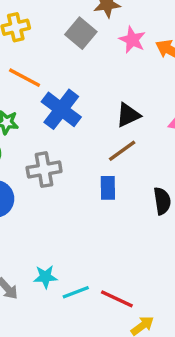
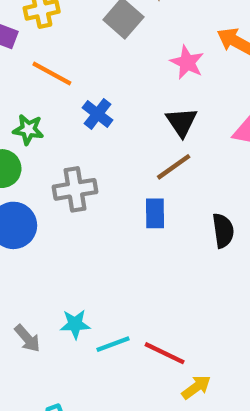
pink star: (132, 40) -> (187, 62), moved
blue cross: (61, 109) -> (98, 114), size x0.6
black triangle: (128, 115) -> (182, 122), turned -40

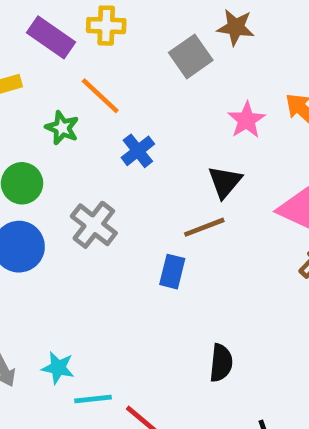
green star: (28, 129) -> (62, 128), moved
gray cross: (75, 189) -> (94, 225), turned 33
black semicircle: (223, 231) -> (221, 363), moved

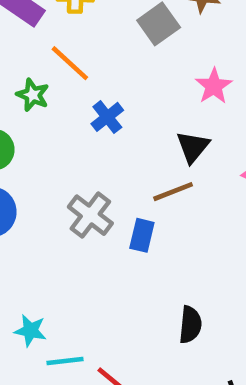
gray cross: (94, 225) -> (90, 215), moved

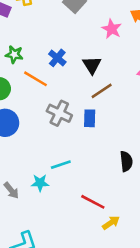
orange line: (70, 63) -> (35, 79), moved
black triangle: (193, 147) -> (92, 65), moved
cyan line: (65, 361) -> (61, 165), moved

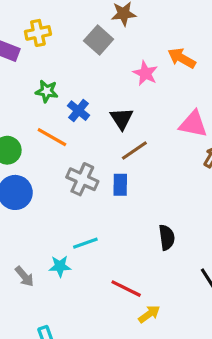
green star: (14, 54) -> (47, 91), moved

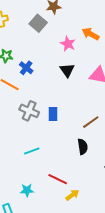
black triangle: (122, 119) -> (67, 70), moved
brown line: (134, 151) -> (91, 122), moved
cyan star: (60, 266) -> (27, 190), moved

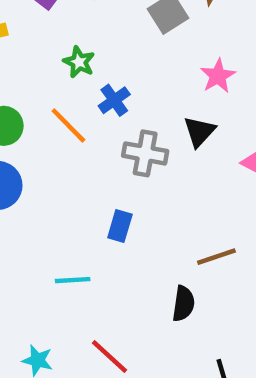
gray cross: (29, 111) -> (145, 153), moved, turned -30
blue rectangle: (53, 114) -> (120, 226), moved

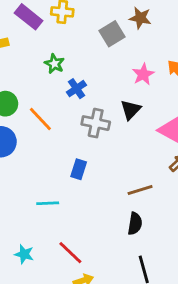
orange line: (68, 125) -> (40, 119), moved
black semicircle: (183, 304) -> (135, 224), moved

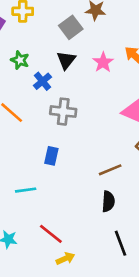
black triangle: (131, 110) -> (66, 60), moved

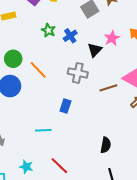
black triangle: (66, 60) -> (95, 50), moved
blue cross: (42, 81) -> (70, 36), moved
brown line: (110, 170) -> (108, 88), moved

